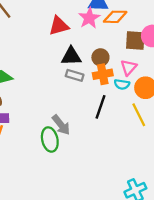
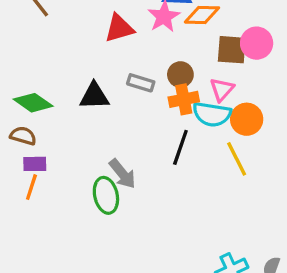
black triangle: (71, 56) -> (94, 96), moved
gray rectangle: (75, 75) -> (141, 83), moved
cyan semicircle: (122, 84) -> (212, 114), size x1.6

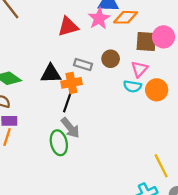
orange cross: (184, 99) -> (71, 83), moved
cyan semicircle: (212, 114) -> (132, 86), size x0.7
black line: (180, 147) -> (68, 100), moved
yellow line: (237, 159) -> (161, 166), moved

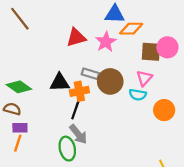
pink star: (99, 18) -> (106, 42), moved
brown circle: (111, 59) -> (110, 81), moved, size x1.5
orange circle: (157, 90) -> (164, 110), moved

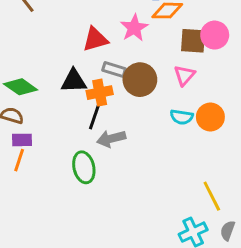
red triangle: (76, 37) -> (95, 39), moved
cyan semicircle: (138, 95) -> (182, 117), moved
gray arrow: (78, 134) -> (111, 139), moved, turned 115

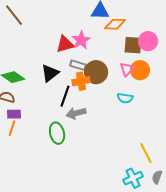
pink star: (134, 28) -> (81, 40), moved
black triangle: (74, 81) -> (50, 73), turned -36
orange cross: (100, 93) -> (81, 81), moved
orange circle: (210, 117) -> (140, 70), moved

